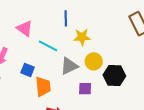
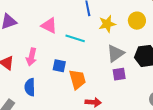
yellow circle: (94, 61) -> (137, 21), moved
gray triangle: (69, 66) -> (115, 53), moved

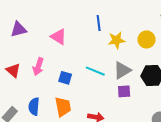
cyan line: (75, 38) -> (95, 71), moved
orange trapezoid: (77, 79) -> (63, 107), moved
blue semicircle: (30, 87) -> (34, 107), moved

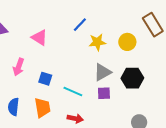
blue line: (99, 23) -> (80, 25), turned 49
cyan line: (95, 71) -> (73, 91), moved

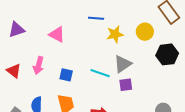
blue line: (80, 25) -> (96, 18), turned 56
black hexagon: (132, 78) -> (167, 54), moved
cyan line: (73, 91) -> (100, 73), moved

